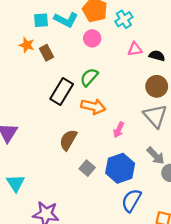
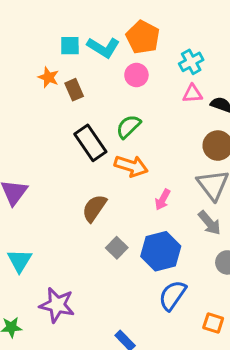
cyan cross: (124, 19) -> (191, 62), moved
black rectangle: (62, 92) -> (90, 143), turned -70
gray arrow: (156, 156) -> (209, 223), moved

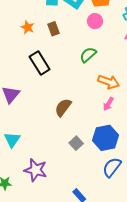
orange star: (48, 77) -> (28, 27), moved
black rectangle: (90, 143) -> (40, 63), moved
orange arrow: (131, 166) -> (109, 82), moved
gray square: (117, 248) -> (76, 143), moved

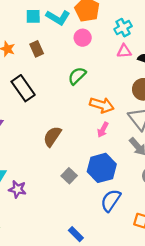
purple star: (36, 170) -> (17, 189), moved, size x0.7

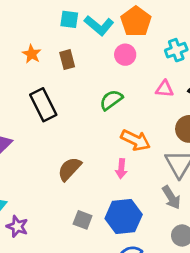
pink triangle: (124, 51) -> (165, 89), moved
pink arrow: (103, 130) -> (121, 169), moved, turned -32
gray square: (69, 176) -> (83, 220), turned -32

